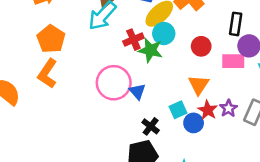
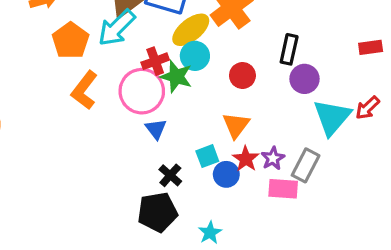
orange pentagon: (51, 39) -> (71, 41), moved
pink rectangle: (233, 61) -> (283, 189), moved
orange L-shape: (47, 74) -> (84, 90), moved
pink circle: (114, 83) -> (142, 91), moved

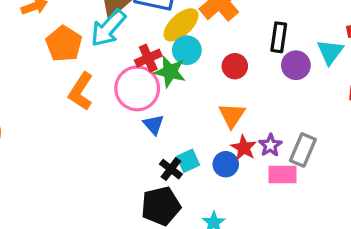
cyan triangle: (332, 117) -> (330, 52), moved, size x0.7
cyan square: (207, 156) -> (188, 161), moved

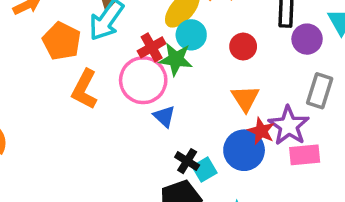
purple star: (270, 145) -> (289, 126), size x1.6
gray rectangle: (303, 150) -> (320, 91), moved
cyan square: (188, 161) -> (204, 170), moved
blue circle: (226, 164) -> (244, 150), size x1.5

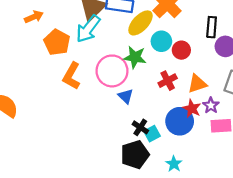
cyan circle: (191, 35) -> (161, 41), moved
red cross: (152, 47) -> (168, 81), moved
orange triangle: (245, 98) -> (197, 84), moved, turned 42
purple star: (289, 126) -> (211, 105), size x0.6

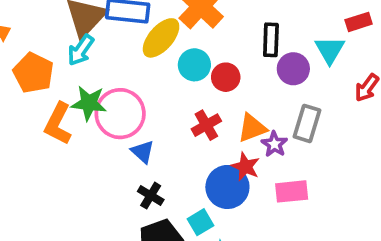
cyan arrow: (88, 29) -> (81, 50), size x0.7
green star: (135, 57) -> (89, 103), moved
purple star: (211, 105) -> (274, 144), moved
black cross: (140, 127) -> (151, 196), moved
cyan square: (152, 134) -> (201, 222), moved

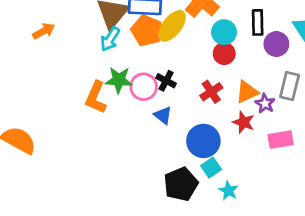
cyan circle: (194, 65) -> (224, 32), moved
orange pentagon: (33, 73) -> (147, 31), moved
pink circle: (120, 114) -> (144, 87), size x0.7
blue circle: (227, 187) -> (203, 141), moved
black cross: (151, 196) -> (166, 81), moved

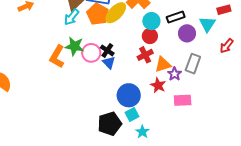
black rectangle: (258, 22) -> (176, 17), turned 66
red cross: (211, 92) -> (145, 55), moved
blue triangle: (163, 115) -> (109, 63), moved

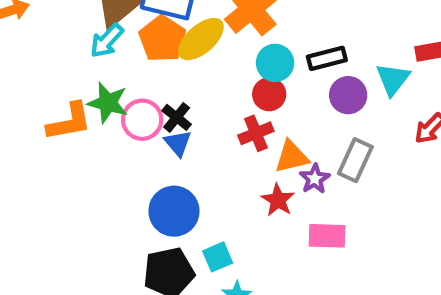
orange L-shape: (57, 57) -> (69, 122), turned -135
blue circle: (129, 95) -> (174, 211), moved

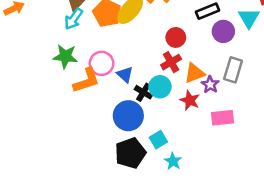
cyan circle: (275, 63) -> (160, 87), moved
green star: (108, 103) -> (65, 56), moved
black cross: (177, 117) -> (143, 92), moved
orange L-shape: (69, 122) -> (86, 80), moved

